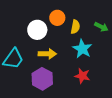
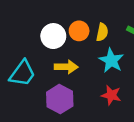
orange circle: (57, 18) -> (79, 31), moved

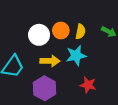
cyan star: (111, 60) -> (76, 56), moved, turned 30

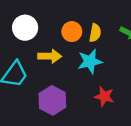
white circle: (39, 35) -> (25, 28), moved
yellow arrow: (50, 61) -> (50, 56), moved

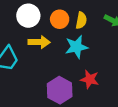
white circle: (25, 28) -> (28, 16), moved
purple hexagon: (52, 100) -> (60, 90), moved

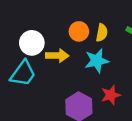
white circle: (28, 16) -> (32, 43), moved
red star: (90, 79) -> (111, 95), turned -30

